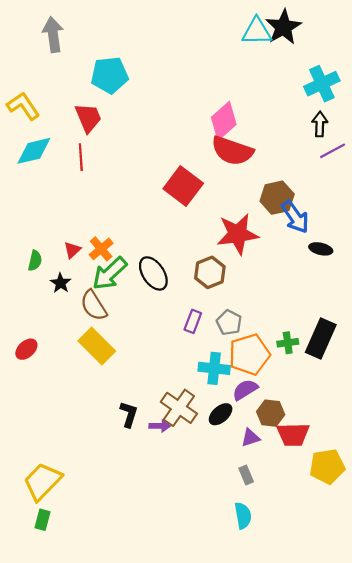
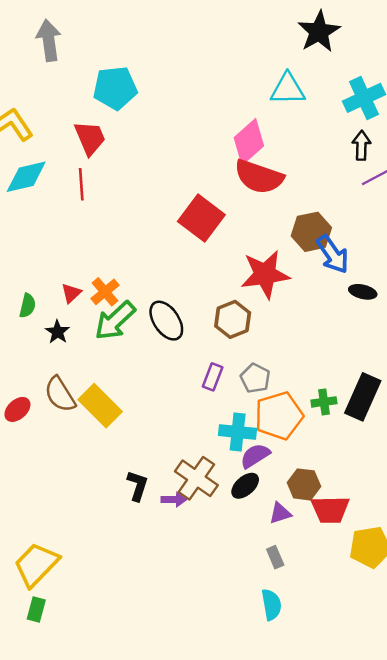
cyan triangle: (257, 31) -> (288, 89), moved
brown semicircle: (94, 305) -> (60, 394), moved
purple semicircle: (245, 390) -> (255, 456), moved

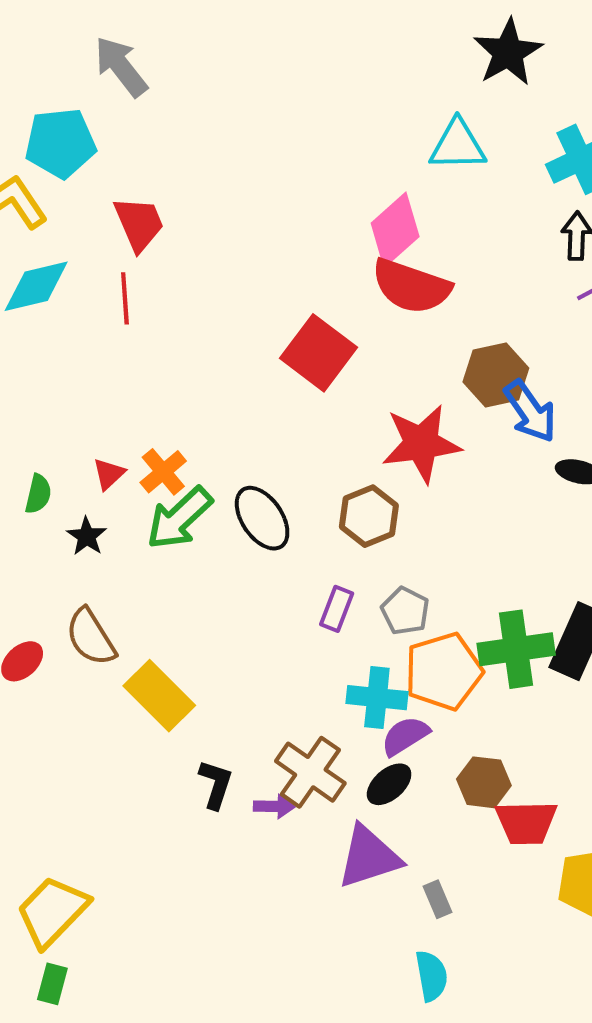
gray arrow: (49, 40) -> (121, 67), moved, turned -30
cyan pentagon: (115, 88) -> (60, 143), moved
green cross: (324, 402) -> (516, 649), size x1.8
yellow rectangle: (100, 406) -> (159, 696), moved
purple triangle: (280, 513) -> (369, 857), moved, size x1.8

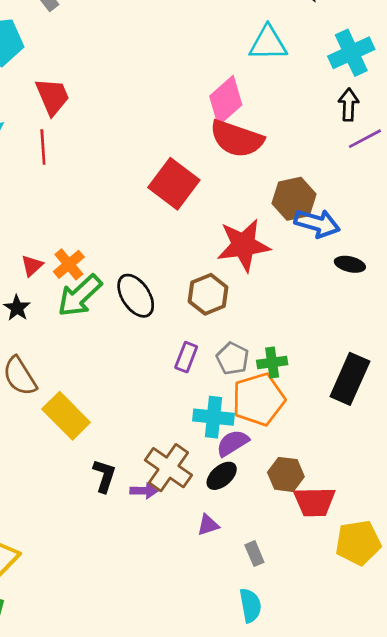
blue arrow: (530, 411) -> (317, 223), turned -39
green cross: (516, 649) -> (272, 363), moved, size x0.6
purple triangle: (369, 857) -> (208, 525), size x0.5

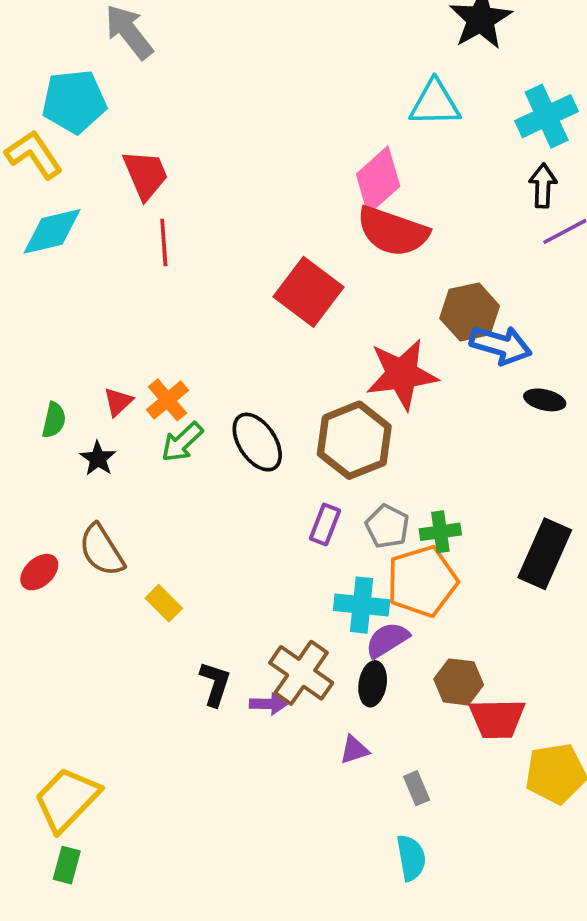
red line: (43, 147) -> (164, 242), moved
brown hexagon: (208, 294) -> (354, 440), size x1.4
green arrow: (80, 296) -> (182, 442), size x0.7
yellow rectangle: (66, 416) -> (164, 603), size x0.6
black ellipse: (222, 476) -> (373, 684), turned -40

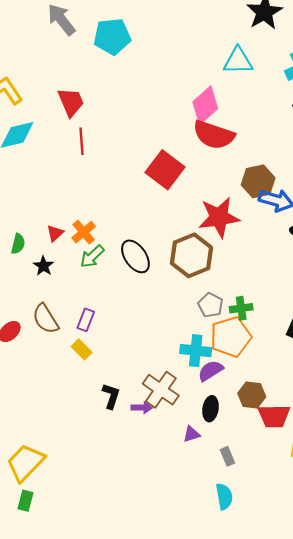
cyan pentagon: (74, 101) -> (112, 37), moved
purple rectangle: (325, 524) -> (86, 320), moved
black ellipse: (373, 684) -> (211, 409), moved

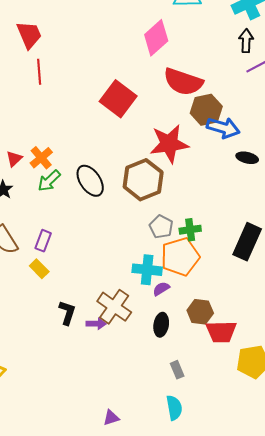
red semicircle: (214, 135) -> (183, 82), moved
purple semicircle: (211, 371) -> (161, 289), size x0.7
purple triangle: (191, 434) -> (111, 418), moved

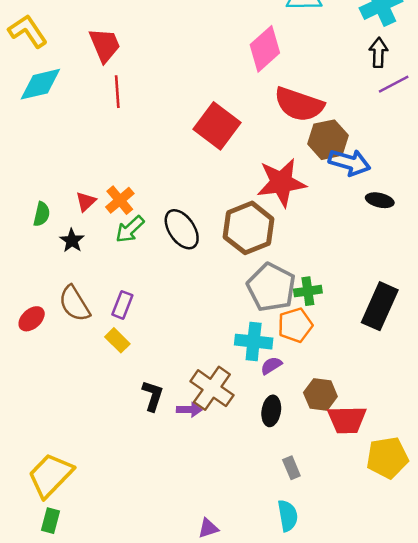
gray pentagon: (161, 227) -> (271, 287), size x1.6
orange pentagon: (180, 257) -> (295, 325), size x0.7

